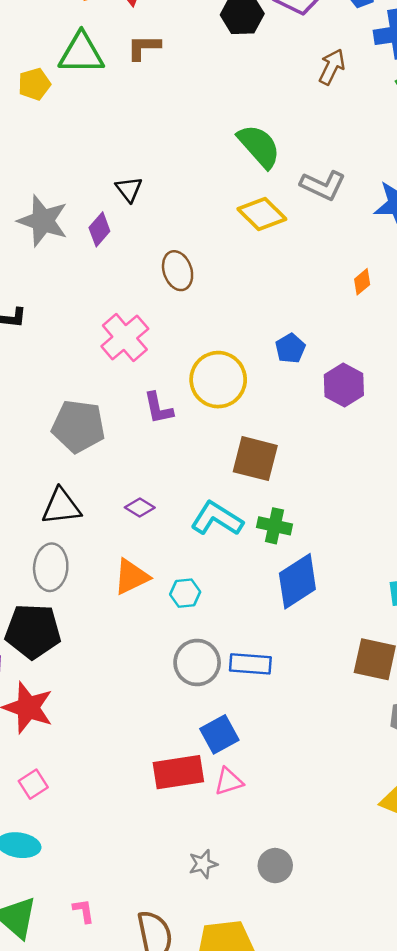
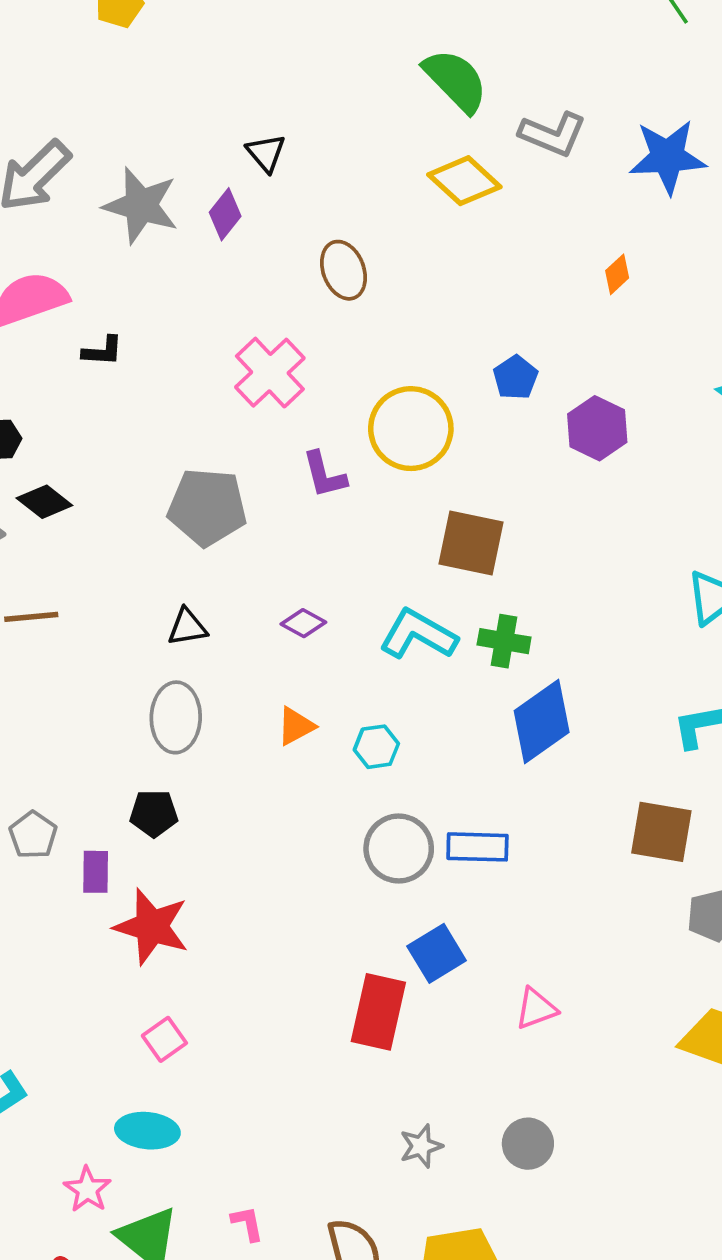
black triangle: (61, 507) -> (187, 627), size x0.7
orange triangle: (131, 577) -> (296, 726), size x0.7
black pentagon: (33, 631) -> (154, 813), size x0.6
red rectangle: (178, 772) -> (378, 1012), turned -66
pink triangle: (229, 781) -> (536, 1009), moved

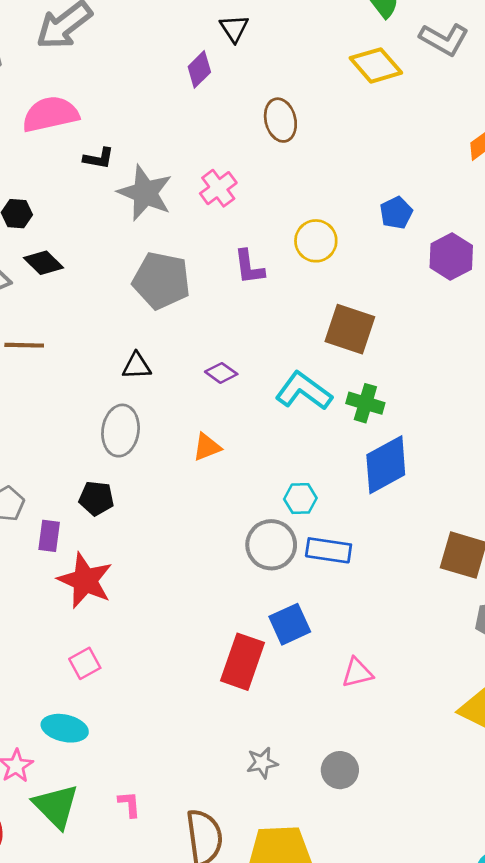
gray star: (141, 205) -> (145, 193), moved
pink cross: (270, 373) -> (218, 188), size x0.7
yellow circle: (411, 429) -> (316, 241), size x0.7
cyan hexagon: (376, 747) -> (300, 499), moved

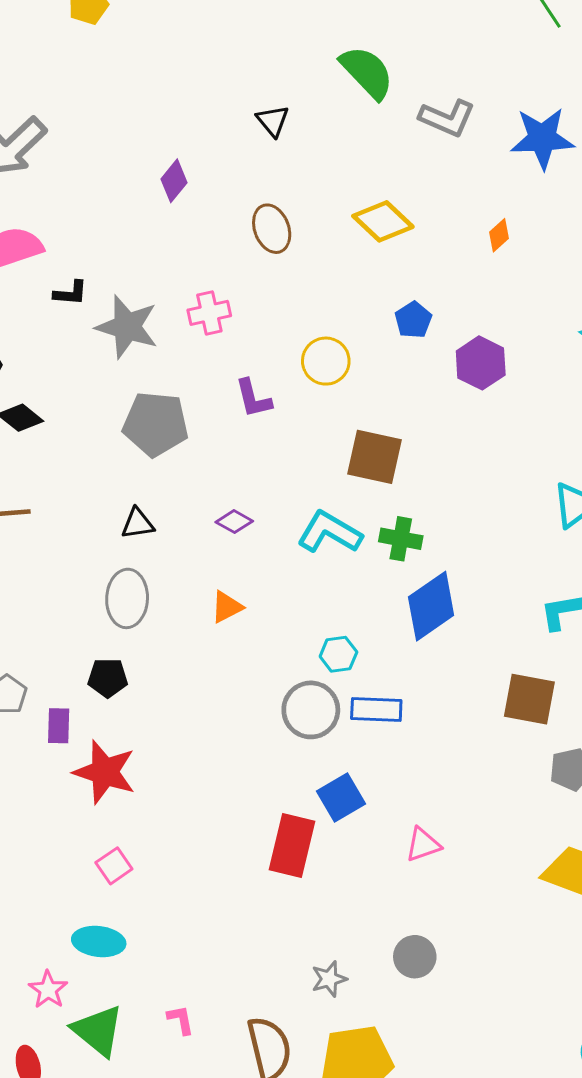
black triangle: (234, 28) -> (273, 121), moved
yellow diamond: (376, 65) -> (383, 221), moved
pink cross: (218, 188) -> (209, 313), turned 30
gray star: (262, 763) -> (329, 979), moved

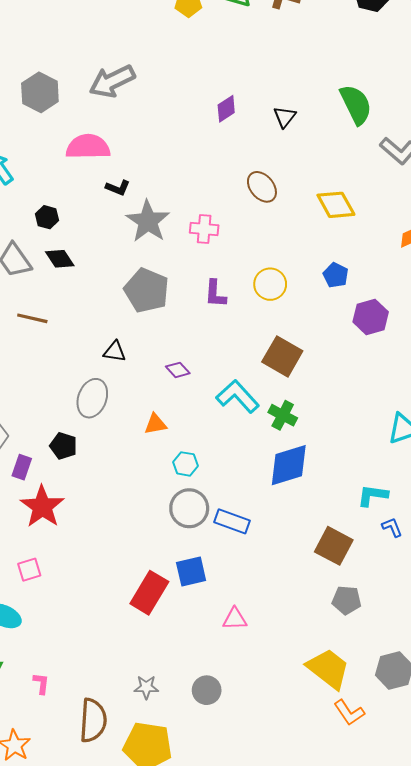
purple diamond: (174, 181) -> (226, 109), moved
brown ellipse: (272, 229) -> (262, 187), turned -36
blue pentagon: (413, 320) -> (336, 275), turned -30
cyan hexagon: (338, 654) -> (185, 464), moved

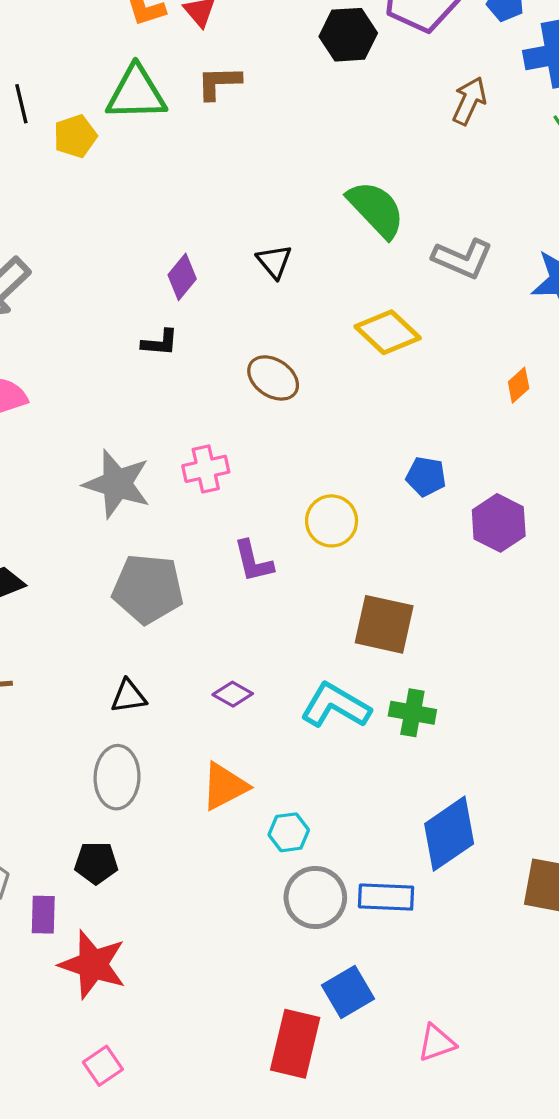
black L-shape: (118, 188) -> (160, 343), moved
yellow diamond: (336, 205) -> (388, 332), moved
orange triangle: (155, 424) -> (225, 786), size x1.4
blue diamond: (289, 465) -> (449, 834), moved

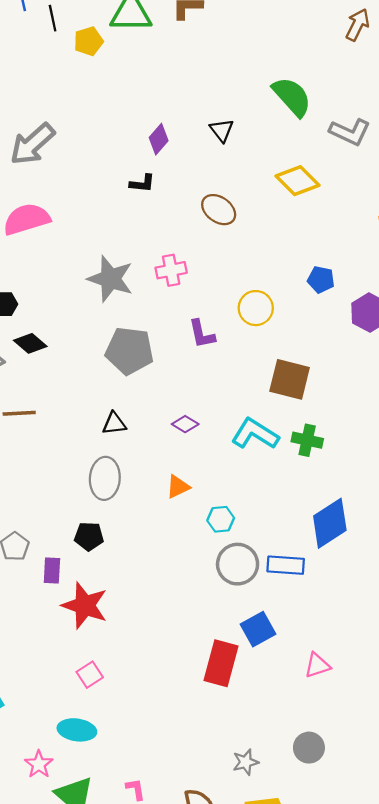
orange triangle: (225, 786) -> (178, 487), size x0.7

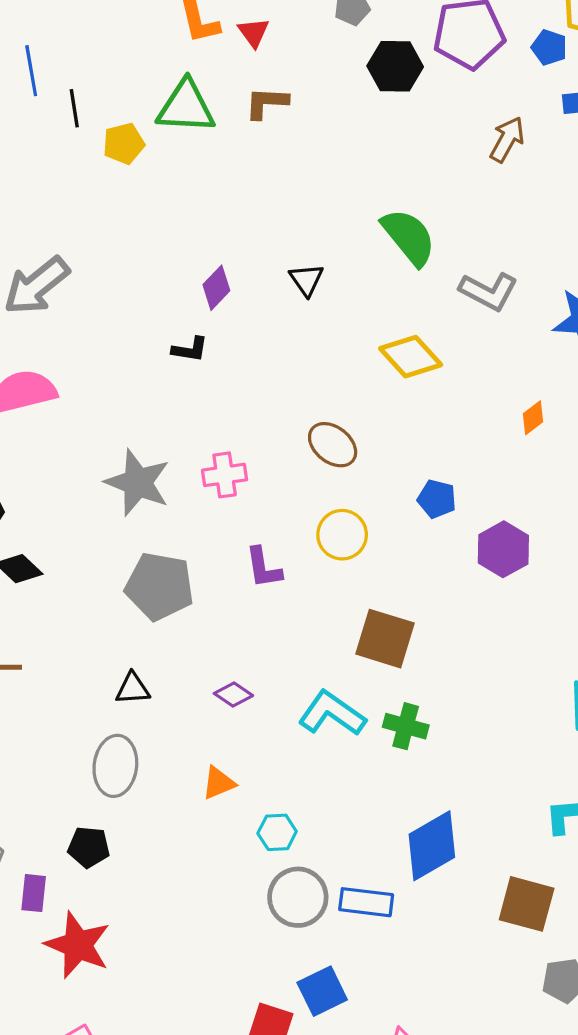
brown ellipse: (219, 210) -> (333, 445), moved

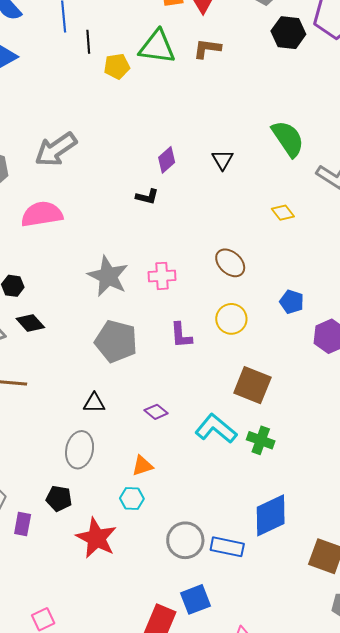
yellow diamond: (411, 357) -> (283, 213), size x0.6
cyan hexagon: (277, 832) -> (132, 499), moved
red star: (78, 945) -> (96, 538), moved

